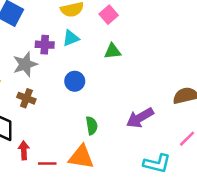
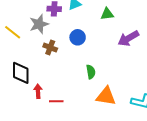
brown cross: (26, 98) -> (50, 47), moved
purple arrow: (140, 118) -> (128, 38), moved
orange triangle: (81, 157) -> (106, 96), moved

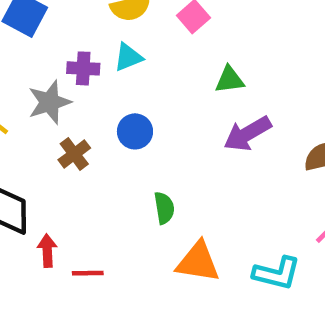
green triangle: (107, 14) -> (229, 80), moved
brown cross: (50, 47) -> (74, 154), turned 32

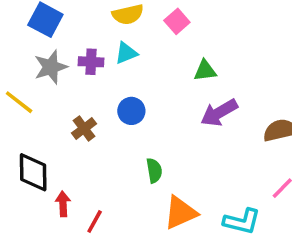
gray star: (49, 102) -> (51, 67), moved
orange triangle: (198, 262) -> (180, 213), turned -33
red line: (88, 273) -> (95, 221), turned -60

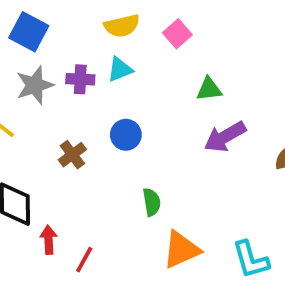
cyan L-shape: (242, 221) -> (251, 260), turned 60

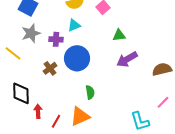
purple cross: (80, 79) -> (56, 39), moved
blue circle: (126, 135) -> (77, 58), size x1.6
orange triangle: (181, 250) -> (80, 116), moved

